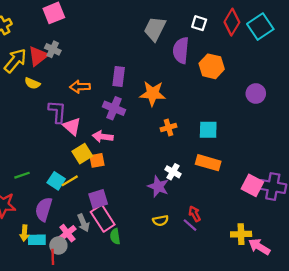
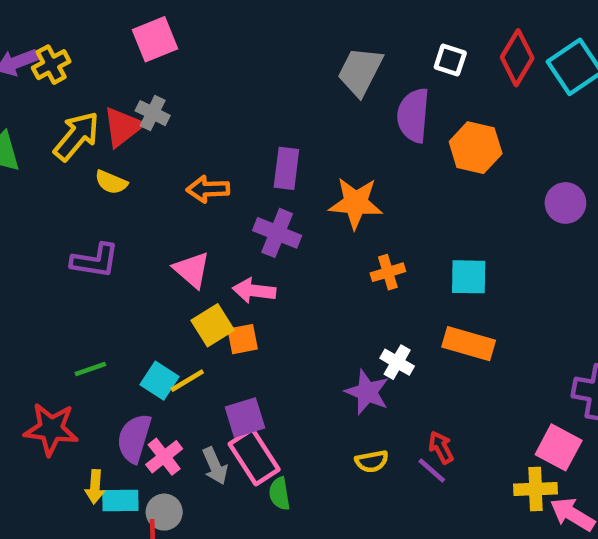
purple L-shape: (57, 112) -> (95, 261), moved, turned 95
pink square: (252, 185) -> (559, 447), moved
pink cross: (67, 233) -> (164, 457), moved

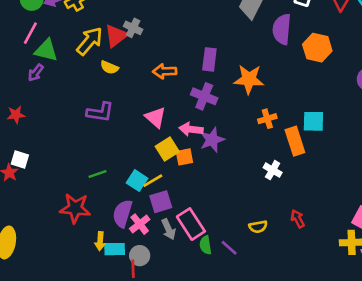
orange rectangle: (469, 344) -> (295, 141), moved, turned 56
purple star: (367, 392) -> (212, 140), moved, turned 30
purple square: (245, 417) -> (161, 202), moved
purple line: (432, 471) -> (229, 248), moved

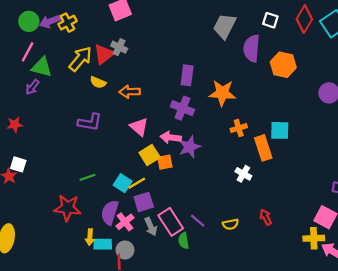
orange arrow: (165, 71) -> (130, 92), moved
purple line: (229, 248) -> (198, 221), moved

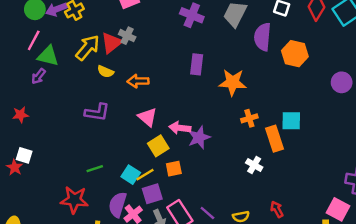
purple cross: (182, 108) -> (192, 15), moved
orange square: (165, 162) -> (174, 169), moved

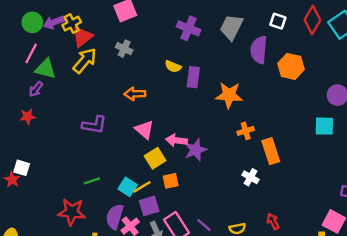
red triangle: (112, 43) -> (82, 37), moved
yellow semicircle: (106, 72) -> (173, 66), moved
red star: (20, 115) -> (28, 117), moved
cyan square: (291, 121) -> (324, 126), moved

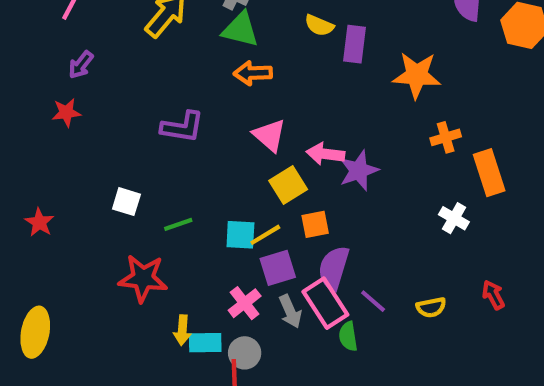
green triangle: (45, 69) -> (240, 30), moved
white square: (22, 168) -> (126, 202), moved
cyan square: (128, 187) -> (240, 235), turned -30
purple semicircle: (115, 217) -> (334, 268), moved

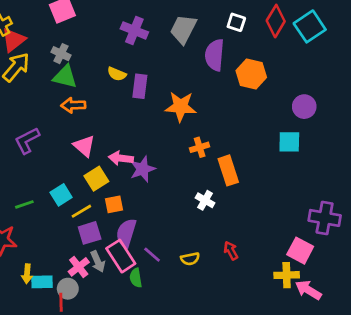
purple L-shape: (182, 127) -> (27, 141), turned 144
cyan square: (240, 235) -> (61, 195), moved, turned -35
pink cross: (245, 303) -> (79, 267), moved

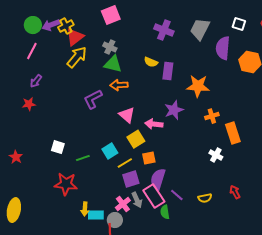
purple L-shape: (27, 141) -> (93, 99), moved
purple star: (143, 169) -> (174, 110), moved

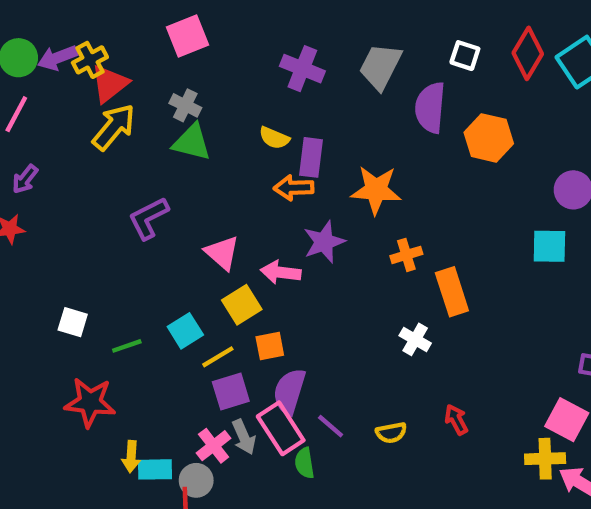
orange arrow: (119, 85) -> (294, 188), moved

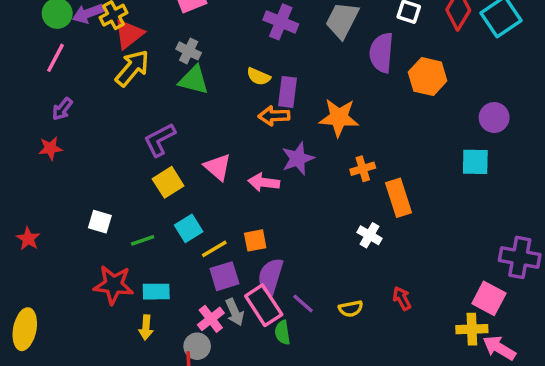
yellow square: (242, 305) -> (168, 182), moved
cyan rectangle: (155, 469) -> (156, 292), moved

